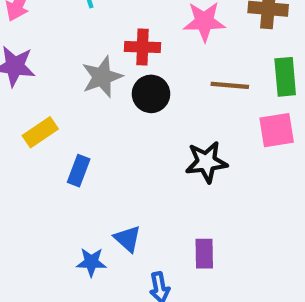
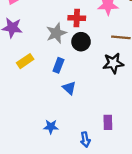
black star: (206, 162) -> (113, 63), moved
blue rectangle: (79, 171) -> (58, 65), moved
blue triangle: (128, 239) -> (69, 88), moved

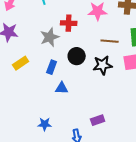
black circle: (81, 42) -> (77, 56), moved
blue triangle: (69, 88) -> (62, 88), turned -40
purple rectangle: (108, 122) -> (98, 120), turned 72

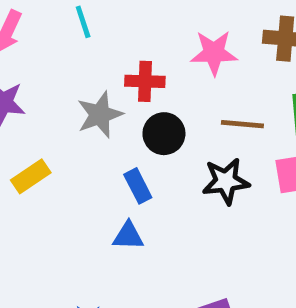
black circle: (77, 56) -> (164, 134), moved
blue rectangle: (52, 67) -> (138, 186), moved, turned -48

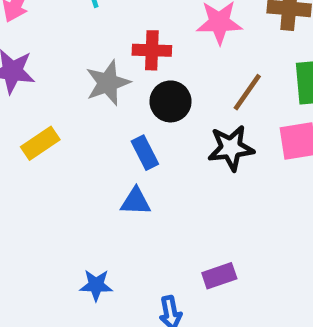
brown line: (242, 124) -> (247, 92), turned -60

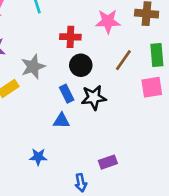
gray star: (108, 83) -> (33, 67), moved
black star: (231, 148) -> (94, 98), moved
blue star: (96, 285) -> (38, 157), moved

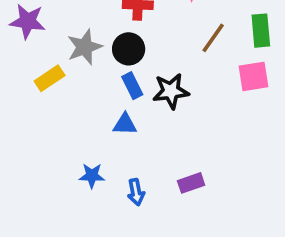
black circle: (81, 65) -> (129, 49), moved
blue arrow: (81, 183) -> (136, 192), moved

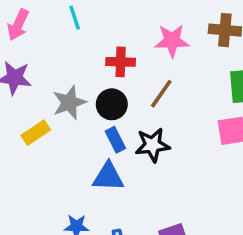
brown line: (213, 38) -> (161, 94), moved
blue triangle: (125, 124) -> (108, 177), size x1.4

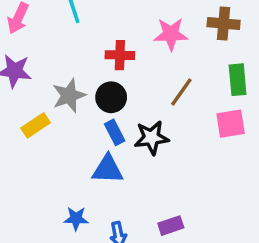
brown line: (161, 94) -> (181, 92), moved

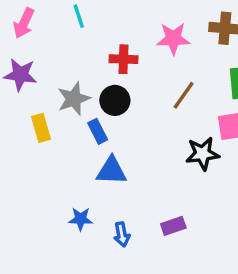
yellow rectangle: (36, 125) -> (41, 128), turned -72
blue rectangle: (115, 132) -> (98, 131), moved
black star: (152, 138) -> (203, 154), moved

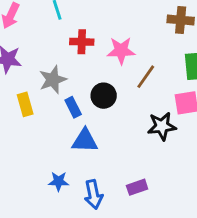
pink star: (173, 39) -> (121, 51), moved
red cross: (123, 59) -> (82, 42), moved
black circle: (115, 100) -> (104, 96), moved
blue arrow: (122, 234) -> (93, 194), size x1.4

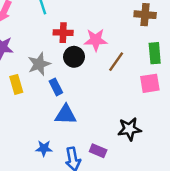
black circle: (104, 96) -> (74, 57), moved
black star: (162, 126) -> (129, 129), moved
purple rectangle: (137, 187) -> (98, 151), moved, turned 42

